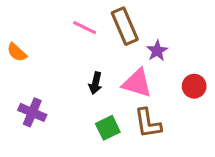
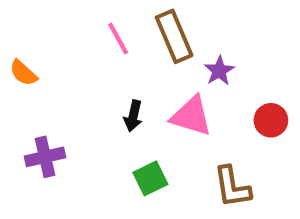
pink line: (85, 28) -> (118, 39), turned 35
purple cross: (32, 112) -> (45, 157), turned -36
brown L-shape: (148, 123) -> (232, 187), moved

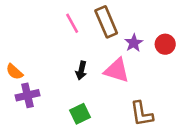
orange semicircle: (23, 73) -> (14, 72), moved
red circle: (271, 120) -> (165, 44), moved
green square: (150, 178) -> (80, 114), moved

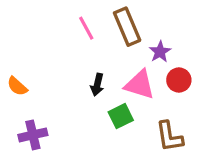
red circle: (165, 44) -> (179, 80), moved
purple cross: (27, 95) -> (33, 135), moved
green square: (80, 114) -> (121, 116), moved

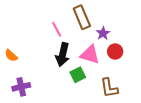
pink line: (86, 28) -> (57, 29), moved
black arrow: (97, 85) -> (63, 55), size x1.6

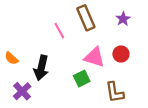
purple star: (103, 33) -> (123, 19), moved
black arrow: (63, 55) -> (41, 68), moved
purple cross: (21, 87) -> (22, 91), turned -30

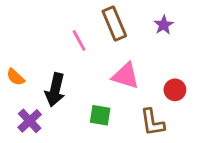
red circle: (121, 54) -> (175, 90), moved
green square: (82, 78) -> (100, 115), moved, turned 35

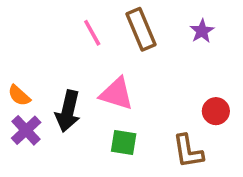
pink line: (79, 40) -> (92, 33), moved
pink triangle: (126, 76) -> (117, 94), moved
purple cross: (30, 121) -> (26, 130), moved

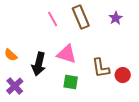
red circle: (216, 111) -> (123, 75), moved
purple cross: (26, 130) -> (15, 86), moved
brown L-shape: (188, 151) -> (101, 68), moved

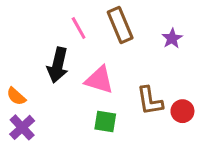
purple star: (116, 18) -> (172, 38), moved
orange semicircle: (11, 55) -> (16, 96), moved
black arrow: (39, 64) -> (58, 65), moved

